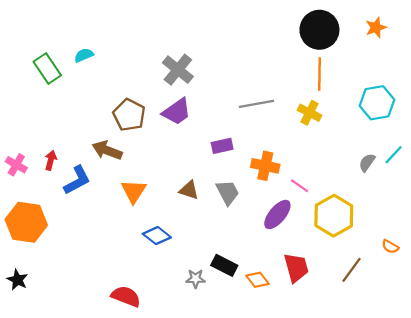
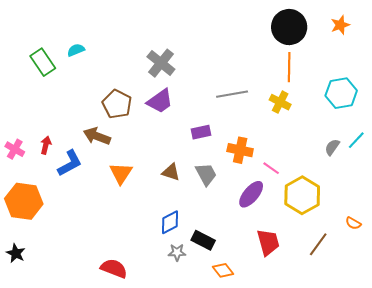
blue diamond: (157, 236) -> (170, 222), moved, turned -65
orange diamond: (257, 280) -> (223, 270), moved

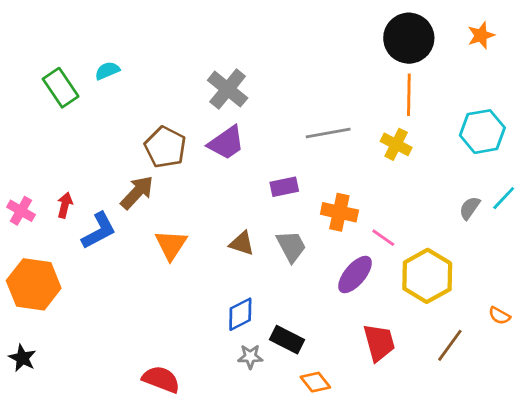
brown arrow: (97, 136) -> (137, 192), turned 112

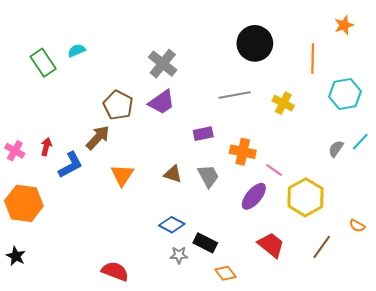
black circle: (409, 38) -> (255, 43), moved
orange line: (409, 95) -> (313, 59), moved
blue diamond: (240, 314) -> (172, 225), turned 55
red trapezoid: (379, 342) -> (271, 245), turned -36

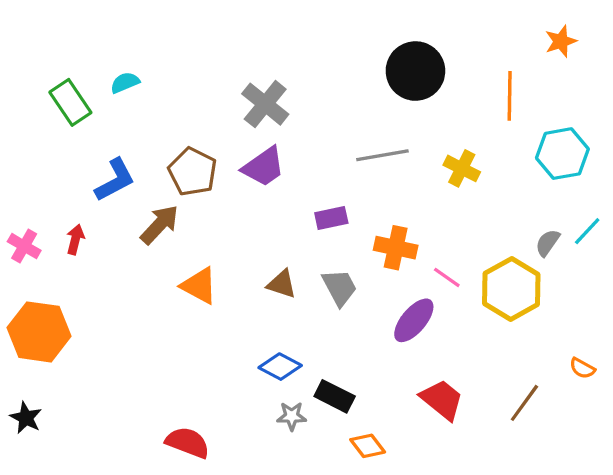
blue L-shape: (71, 165) -> (115, 180), moved
orange triangle: (122, 175) -> (199, 286), turned -35
yellow hexagon: (305, 197) -> (511, 289), moved

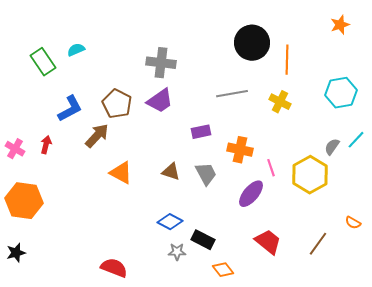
orange line: (510, 96) -> (287, 60), moved
gray cross: (265, 104) -> (161, 63), turned -32
pink line: (447, 277) -> (271, 168), turned 36
black star: (26, 418) -> (16, 253), turned 30

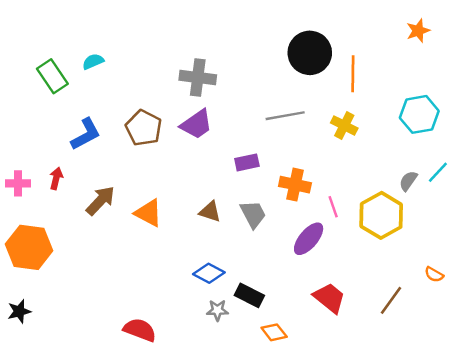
brown arrow: (97, 136) -> (100, 201), moved
pink cross: (15, 149) -> (18, 183), turned -30

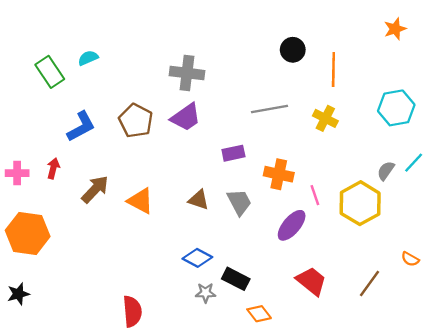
black circle: (310, 53) -> (293, 50), size x0.6
red semicircle: (140, 330) -> (132, 311), turned 64

